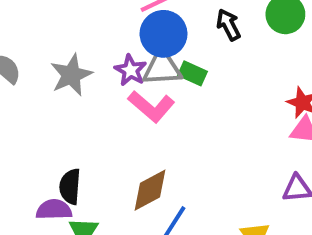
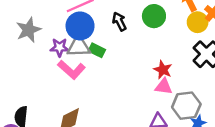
purple star: (131, 70) -> (60, 47), turned -30
gray star: (71, 75) -> (29, 30), moved

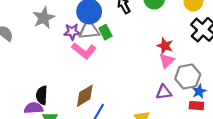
green rectangle: (97, 50) -> (105, 32), turned 40
pink triangle: (164, 86) -> (167, 61), turned -49

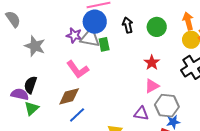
gray star: (44, 18) -> (35, 46), moved, turned 30
red star: (165, 46) -> (152, 63), moved
pink L-shape: (84, 51) -> (78, 69), moved

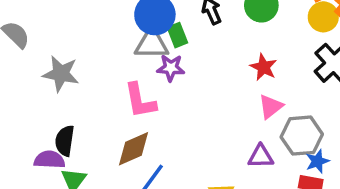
purple star: (74, 35) -> (171, 68), moved
green rectangle: (104, 44) -> (177, 35), moved
pink L-shape: (78, 69) -> (140, 101), turned 35

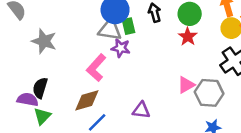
red star: (264, 67) -> (188, 37), moved
pink L-shape: (140, 101) -> (96, 68), turned 44
gray hexagon: (302, 136) -> (209, 93), moved
purple triangle: (261, 156) -> (141, 110), moved

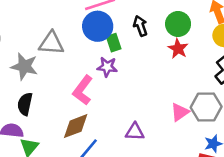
gray triangle: (110, 30) -> (51, 43), moved
pink triangle: (186, 85) -> (180, 112), moved
black semicircle: (40, 88) -> (25, 104), moved

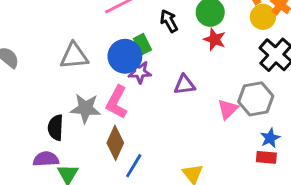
blue circle: (98, 26) -> (125, 56), moved
gray star: (24, 66) -> (85, 108), moved
brown diamond: (76, 126) -> (115, 143), turned -36
purple triangle: (135, 132) -> (185, 85), moved

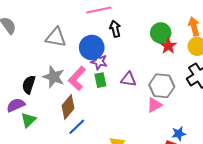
black arrow: (169, 21) -> (115, 29), moved
red star: (215, 39) -> (168, 46), moved
green rectangle: (142, 44) -> (100, 80), moved
gray hexagon: (256, 99) -> (162, 86), moved
purple semicircle: (46, 159) -> (16, 105), turned -36

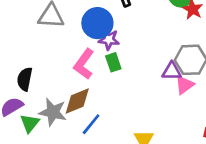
gray star: (54, 77) -> (53, 112), moved
purple triangle: (128, 79) -> (172, 71), moved
brown diamond: (68, 107) -> (77, 101), turned 35

